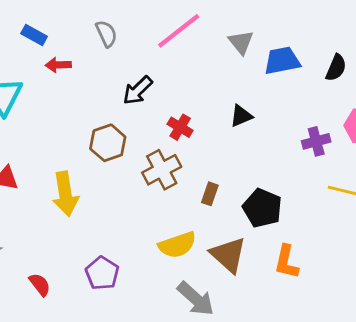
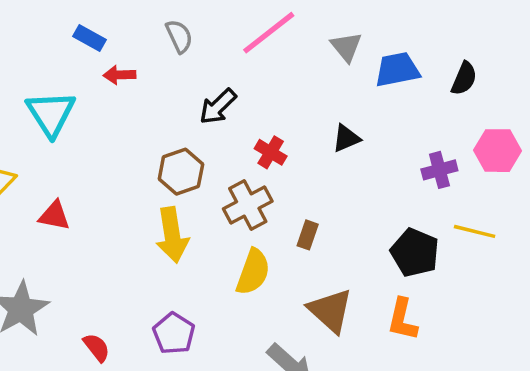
yellow arrow: (65, 194) -> (172, 235), moved
black pentagon: (262, 208) -> (415, 253), moved
yellow semicircle: (177, 245) -> (253, 272), moved, turned -51

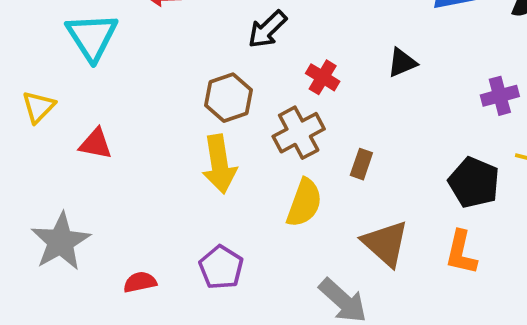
red semicircle: (97, 347) -> (140, 282), turned -64

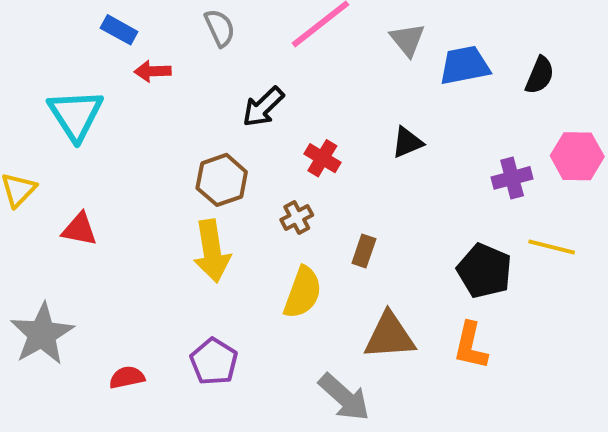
brown cross: (299, 133) -> (297, 217), size x0.6
brown triangle: (385, 243) -> (390, 336), turned -46

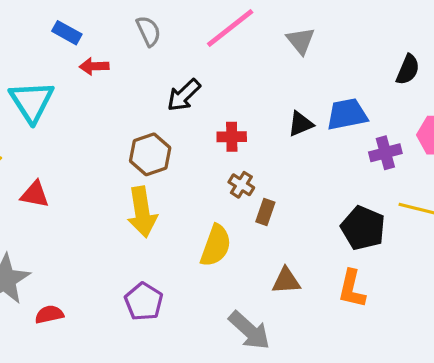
blue trapezoid: (465, 65) -> (347, 114), moved
red cross: (322, 158) -> (232, 137), turned -32
brown cross: (297, 217) -> (241, 185), moved, turned -30
brown triangle: (390, 336) -> (286, 281), size x0.7
red semicircle: (127, 377) -> (49, 314), moved

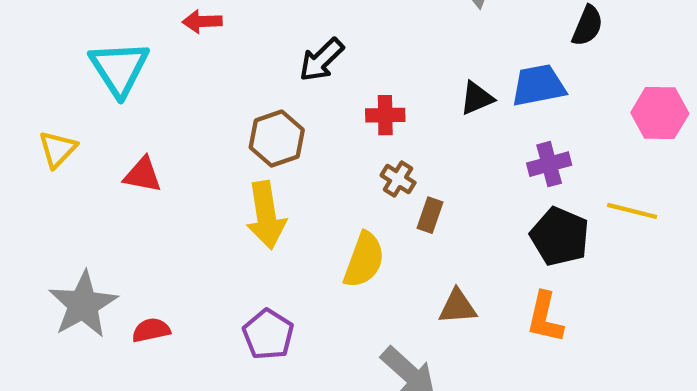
black semicircle: (408, 70) -> (587, 26), moved
purple cross: (385, 153) -> (549, 164), moved
red triangle: (35, 194) -> (143, 175), moved
red semicircle: (49, 314) -> (151, 330), moved

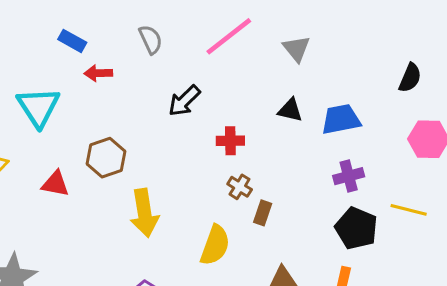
black semicircle: (587, 26) -> (410, 78), moved
black triangle: (477, 98) -> (290, 110), moved, turned 36
brown hexagon: (277, 139) -> (106, 158), moved

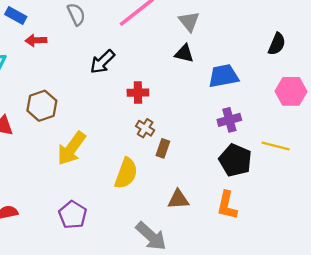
black triangle: (290, 110) -> (184, 53), moved
yellow arrow: (144, 213) -> (72, 148), turned 45

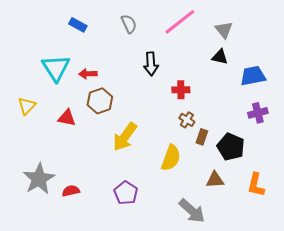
red arrow: (36, 40) -> (88, 74), moved
black arrow: (102, 62) -> (151, 64), turned -50
black pentagon: (235, 160) -> (231, 147), moved

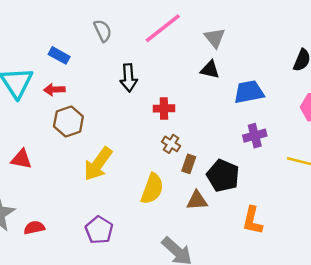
blue rectangle: (78, 25) -> (59, 55), moved
red triangle: (67, 118) -> (21, 159), moved
brown triangle: (215, 180) -> (197, 200), moved

